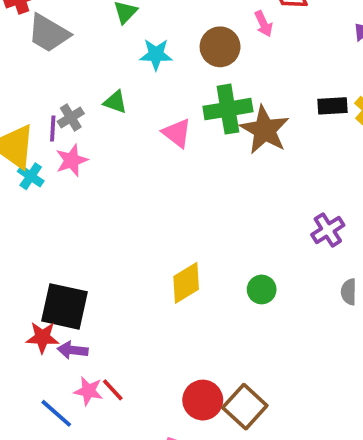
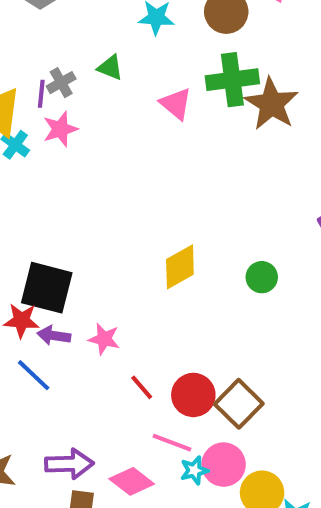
red line: (113, 390) -> (142, 387), moved
pink star: (88, 391) -> (104, 339), moved
blue line: (56, 413) -> (34, 375), moved

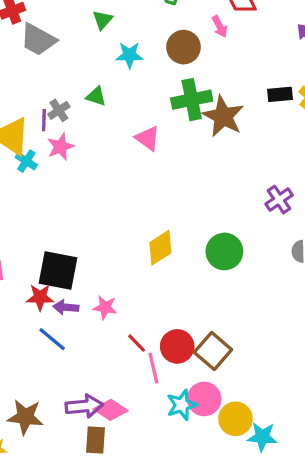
pink triangle: (176, 104) -> (148, 138), moved
green circle: (262, 277) -> (224, 251), size x1.5
pink line: (172, 443) -> (153, 368), moved, turned 60
cyan star: (194, 470) -> (182, 405), size x1.4
pink diamond: (132, 481) -> (111, 410), moved

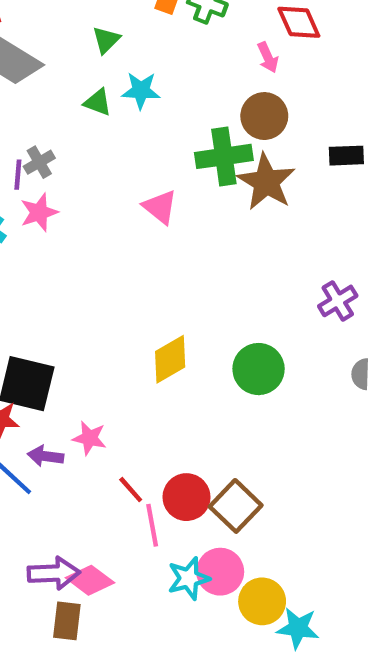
brown circle: (184, 47) -> (264, 116), moved
green triangle: (96, 96) -> (98, 102), moved
purple arrow: (66, 307) -> (45, 456), moved

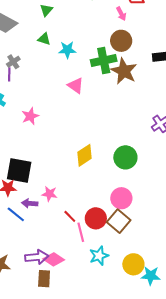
cyan star: (141, 91) -> (67, 50), moved
gray cross: (39, 162) -> (13, 62), moved
pink star: (39, 212) -> (30, 116), moved
pink circle: (220, 572) -> (121, 198), moved

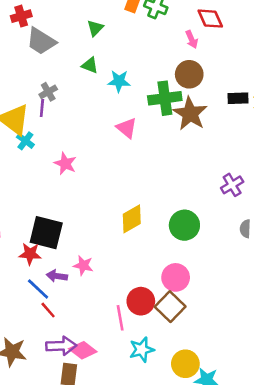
pink star: (30, 116) -> (65, 164), turned -30
red line: (70, 216) -> (48, 310), moved

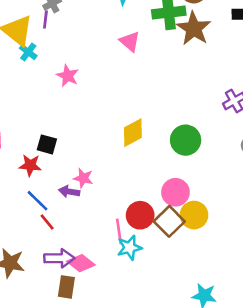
black square: (46, 233) -> (47, 144), size x0.6
purple arrow: (57, 276) -> (69, 192), moved
cyan star: (142, 350) -> (129, 248), moved
yellow circle: (185, 364) -> (194, 215), moved

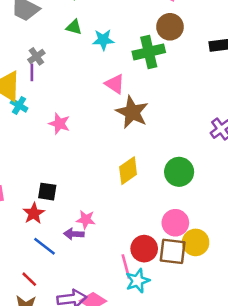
brown star: (194, 29) -> (132, 112), moved
red star: (30, 165) -> (34, 213), turned -30
brown square: (169, 221) -> (173, 251), turned -32
red line: (47, 222) -> (29, 279), moved

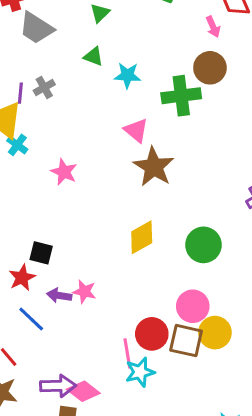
purple line: (32, 72) -> (20, 93), moved
purple arrow: (74, 234) -> (59, 296), moved

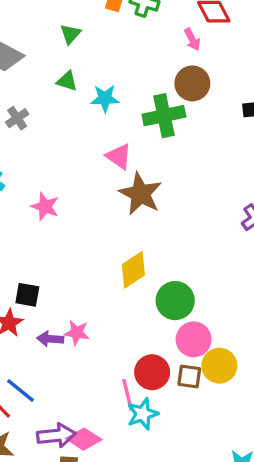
green circle: (203, 245) -> (175, 301), moved
blue line: (31, 319) -> (20, 390), moved
brown square: (186, 341) -> (189, 377), size x0.7

